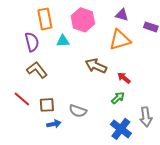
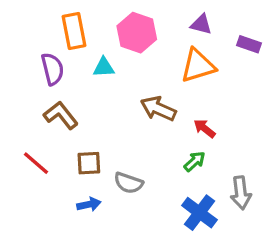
brown square: (47, 105) -> (89, 163), moved

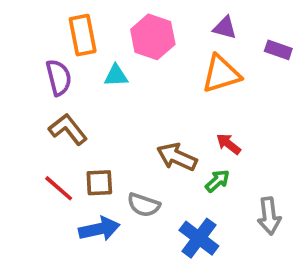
brown arrow: (158, 109) -> (177, 157), moved
red line: (36, 163) -> (59, 188), moved
blue arrow: (89, 204) -> (99, 229), size x1.5
blue cross: (200, 213) -> (199, 238), moved

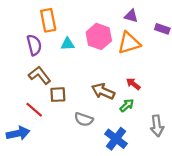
pink hexagon: (153, 37) -> (99, 36), moved
brown square: (99, 183) -> (58, 95), moved
blue arrow: (99, 229) -> (18, 133), moved

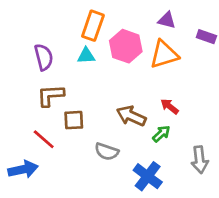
orange rectangle: (48, 20) -> (93, 26), moved, turned 30
brown L-shape: (40, 75) -> (50, 95), turned -55

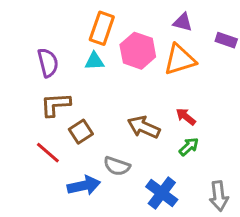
brown square: (74, 120) -> (81, 132), turned -30
green arrow: (161, 134) -> (189, 147), moved
gray arrow: (200, 160) -> (219, 196), moved
blue arrow: (23, 169) -> (84, 186), moved

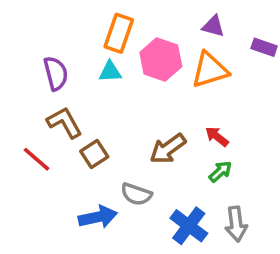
brown L-shape: (55, 105) -> (65, 122), turned 64
brown arrow: (144, 127) -> (168, 149), turned -60
red line: (48, 153) -> (36, 159), moved
gray arrow: (219, 196) -> (236, 224), moved

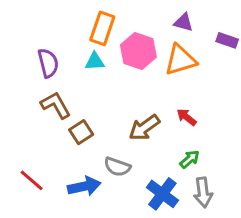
red line: (36, 159) -> (32, 180), moved
green arrow: (220, 171) -> (190, 159), moved

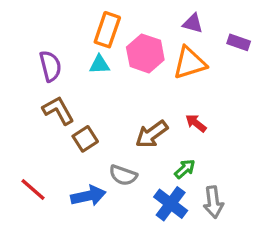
green arrow: (190, 159) -> (185, 169), moved

